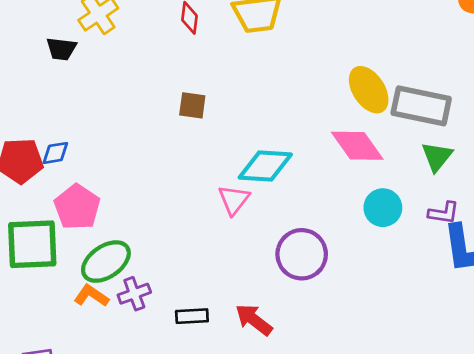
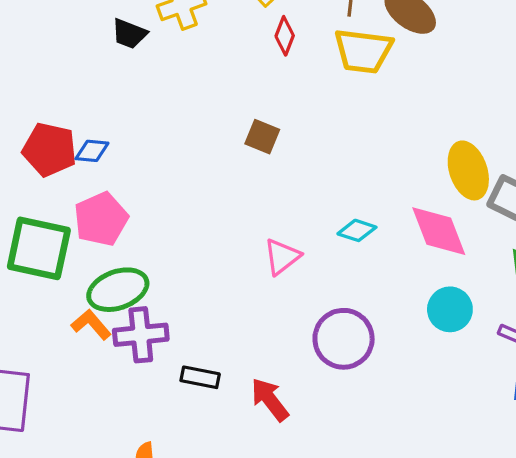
cyan diamond: (265, 166) -> (357, 230), moved, size x0.6
purple cross: (134, 294) -> (141, 335), size x1.4

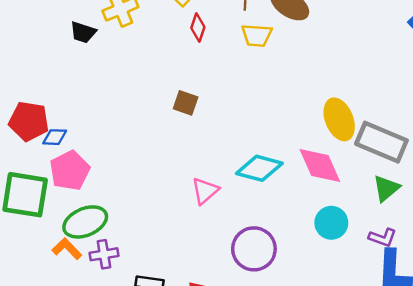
yellow trapezoid: (363, 51) -> (257, 35), size x0.7
blue diamond: (92, 151) -> (55, 137), moved
cyan diamond: (357, 230) -> (259, 168), size x1.6
purple cross: (141, 335) -> (104, 254), size x0.7

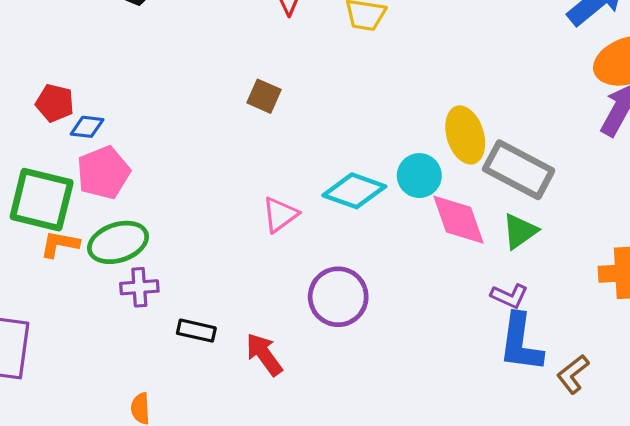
red pentagon: (29, 121) -> (55, 103), size x0.7
pink diamond: (320, 165) -> (458, 220), moved
cyan circle: (331, 223) -> (419, 176), moved
orange L-shape: (67, 249) -> (60, 244), moved, turned -40

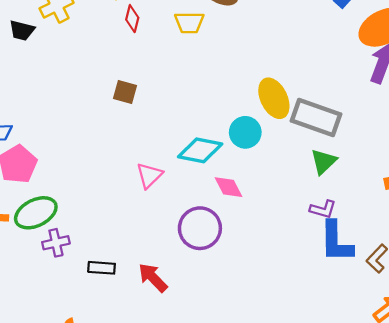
pink diamond: (458, 220) -> (228, 187), moved, size x0.7

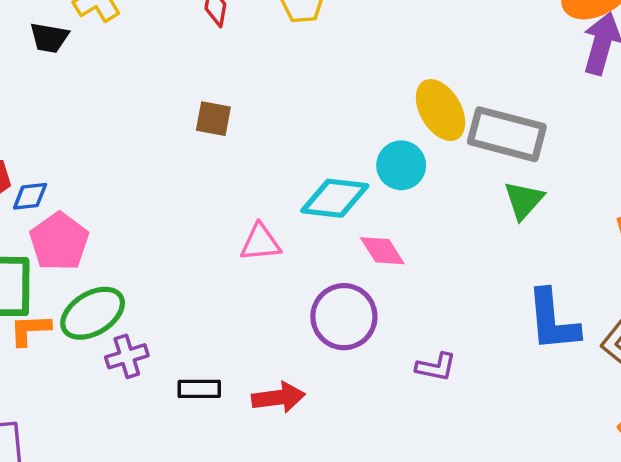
pink triangle: (149, 175) -> (261, 242), turned 44
purple L-shape: (323, 209) -> (436, 367), moved
red arrow: (153, 278) -> (278, 398), turned 132

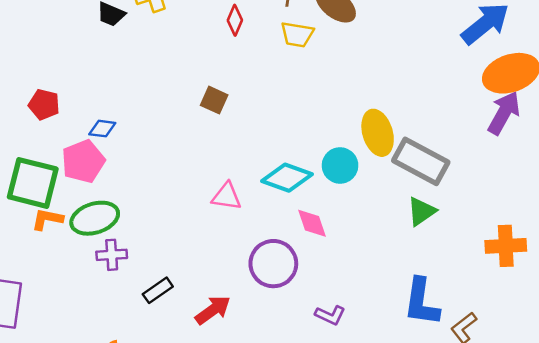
blue diamond: (30, 196) -> (102, 129), moved
black rectangle: (199, 389) -> (158, 290), turned -48
red arrow: (278, 398) -> (213, 310), turned -42

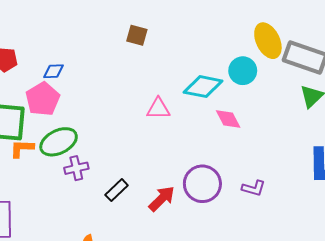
purple circle: (273, 264) -> (202, 184), moved

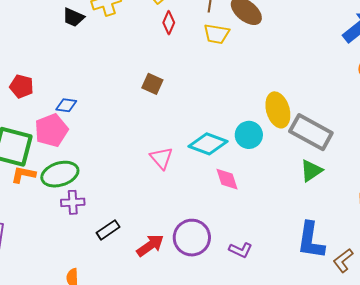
pink triangle: (158, 109) -> (161, 158), turned 40

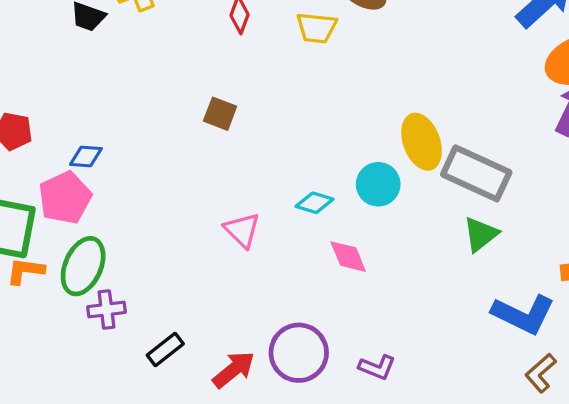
cyan diamond: (208, 144) -> (315, 203), size x0.6
green ellipse: (60, 174) -> (83, 266), turned -45
blue L-shape: (311, 240) -> (523, 314), moved, turned -69

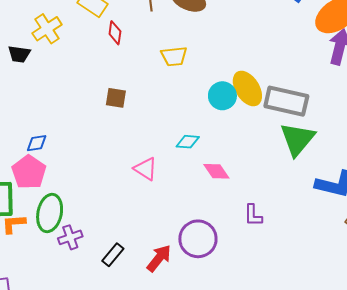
yellow trapezoid: (316, 28) -> (174, 56), moved
cyan circle: (378, 184) -> (222, 96), moved
green triangle: (481, 234) -> (297, 139), size x1.5
purple L-shape: (377, 367) -> (253, 215), moved, turned 80

